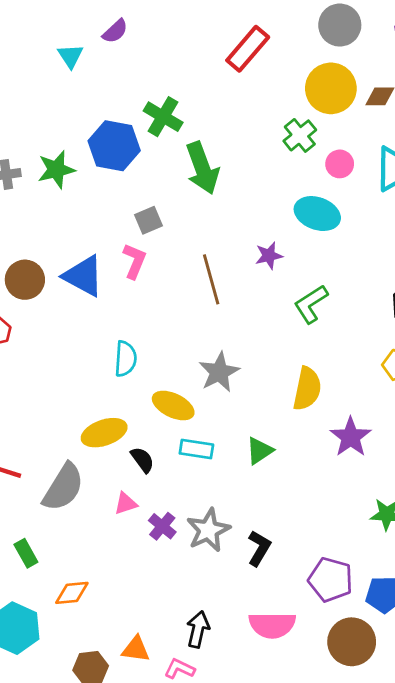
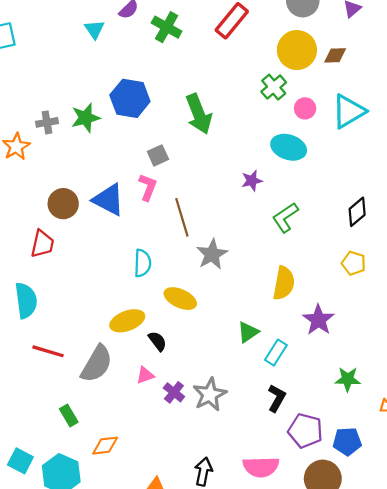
green cross: (163, 117) -> (167, 27), moved
brown line: (211, 279) -> (182, 217), moved
gray star: (219, 372) -> (212, 254), moved
cyan rectangle: (196, 449) -> (276, 353), moved, turned -65
black L-shape: (259, 548) -> (277, 398), moved

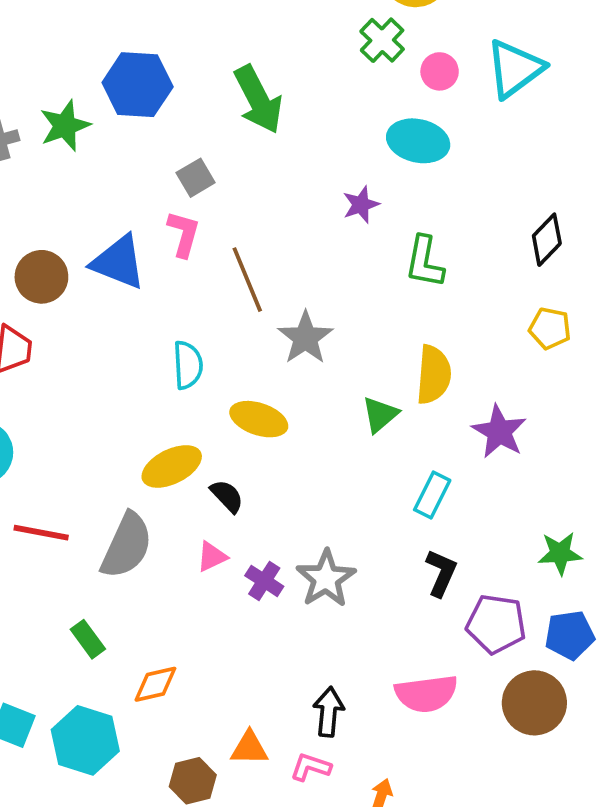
green L-shape: (285, 217) -> (425, 262), turned -40
green triangle: (248, 332) -> (380, 415), moved
green star: (348, 379) -> (560, 553), moved

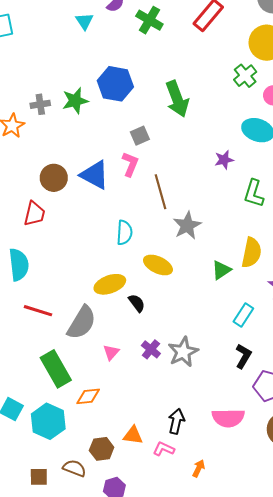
pink triangle: (212, 557) -> (111, 352), moved, turned -30
green rectangle: (88, 639) -> (56, 369), size x1.8

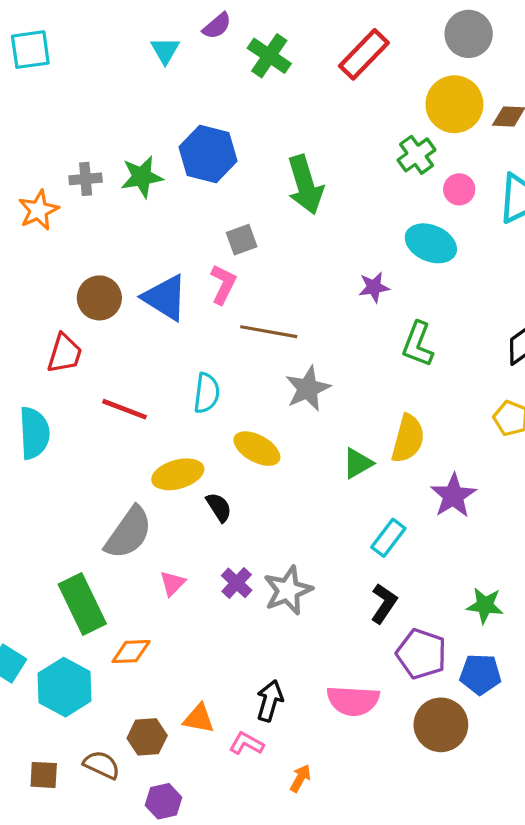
brown line: (161, 192) -> (269, 332), turned -68
red line: (38, 311) -> (124, 409), moved

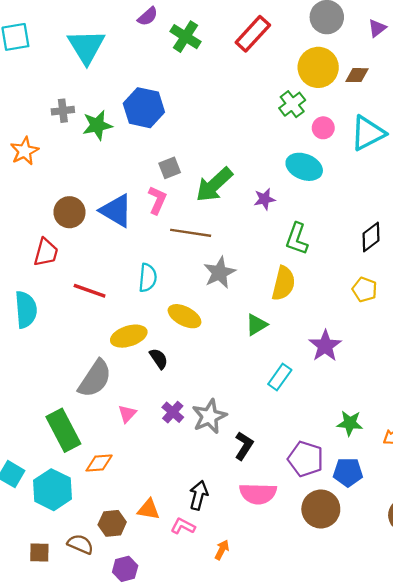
cyan triangle: (165, 51) -> (86, 47), moved, size x1.8
gray cross: (86, 179) -> (63, 111), moved
green arrow: (305, 185) -> (214, 185), moved, turned 66
yellow semicircle: (408, 439) -> (284, 283), moved
black L-shape: (384, 603) -> (244, 446), moved

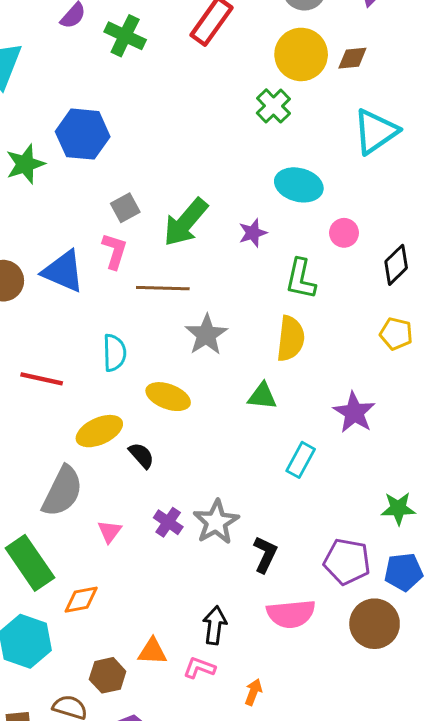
pink circle: (323, 128) -> (344, 233), moved
green triangle: (256, 325) -> (262, 396), turned 45

